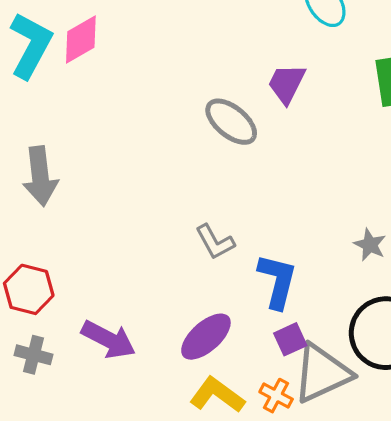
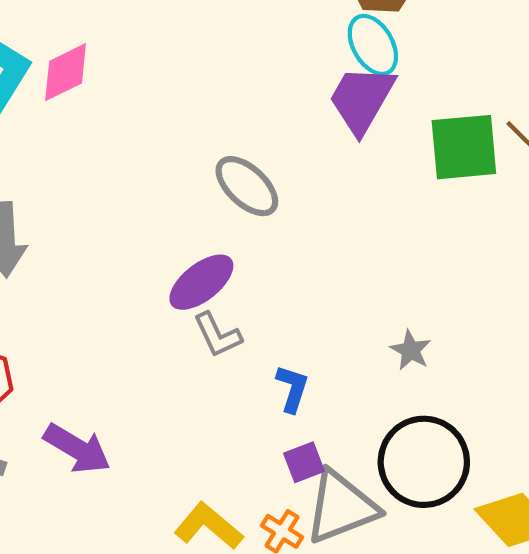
purple trapezoid: (287, 84) -> (362, 99), moved, size x1.4
blue L-shape: (277, 281) -> (292, 389), size x0.7
purple ellipse: (206, 337) -> (201, 282), moved

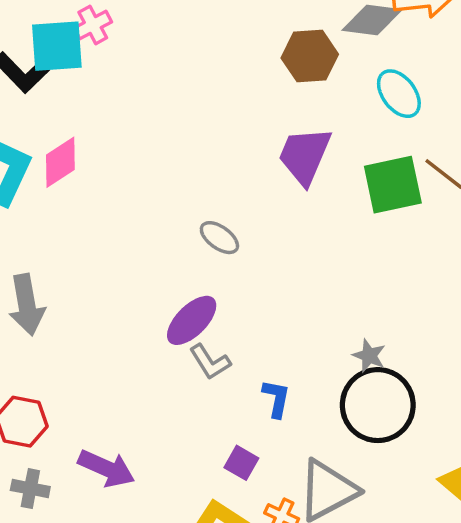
cyan ellipse: (373, 45) -> (399, 94), moved
gray ellipse: (247, 186) -> (219, 238), size x0.7
purple square: (304, 462) -> (241, 463), moved, turned -32
black circle: (424, 462) -> (378, 405), moved

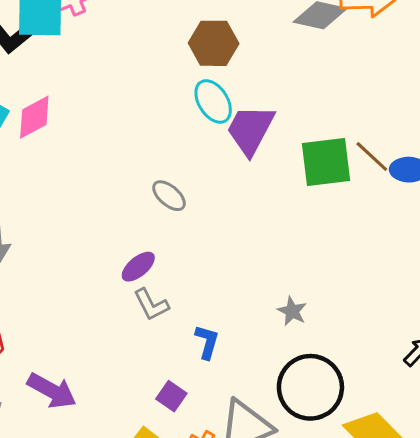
brown hexagon: (310, 56) -> (214, 43), moved
cyan ellipse: (399, 94) -> (213, 101), moved
purple ellipse: (192, 320) -> (138, 267), size x0.7
black circle: (378, 405) -> (310, 387), moved

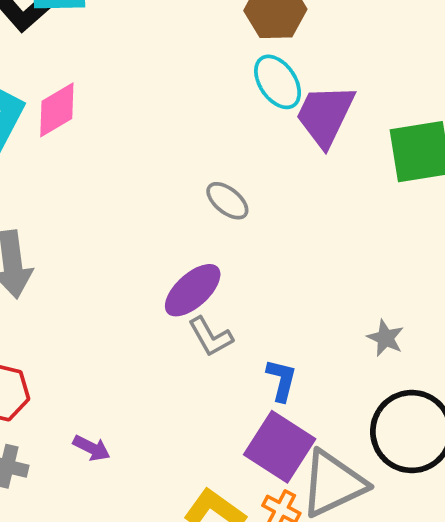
purple ellipse: (138, 267) -> (193, 290), size x1.4
purple arrow: (52, 391) -> (92, 448), size x0.6
purple square: (171, 396) -> (280, 447), moved, size x1.8

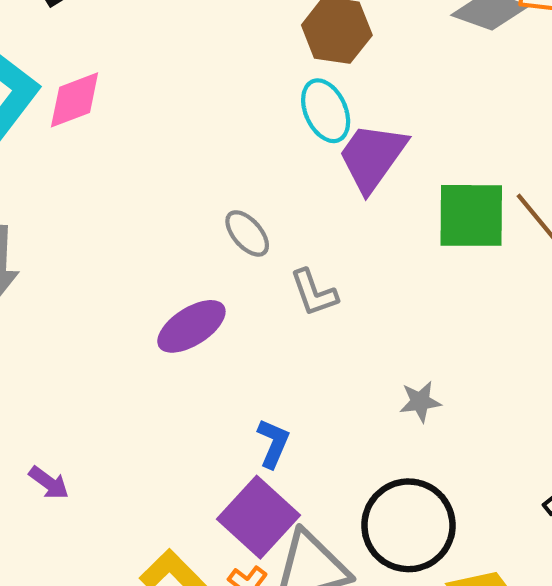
gray L-shape: (211, 337) -> (314, 293), moved
gray star: (385, 338) -> (420, 402), moved, turned 30

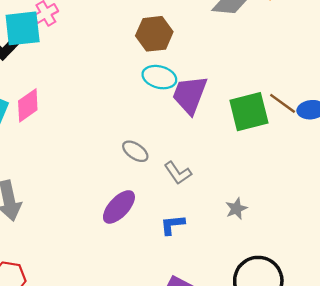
cyan ellipse: (326, 111) -> (159, 77), turned -36
gray star: (420, 402) -> (236, 209), moved
blue L-shape: (273, 443) -> (173, 225), moved, turned -105

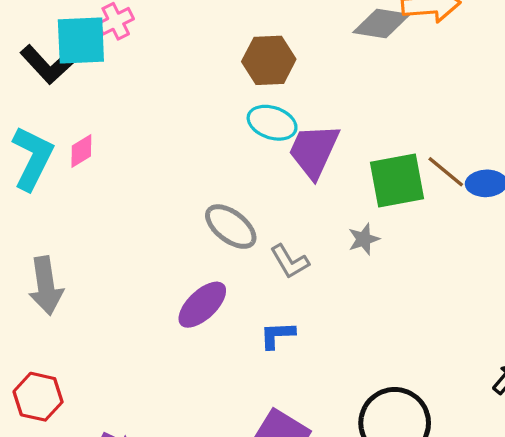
pink diamond: (28, 105) -> (81, 151), size x0.7
gray ellipse: (135, 151) -> (231, 227), size x1.4
gray star: (236, 209) -> (364, 239), moved

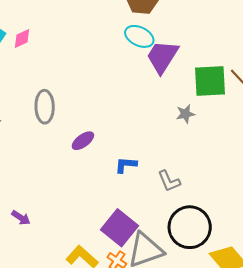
gray ellipse: (231, 227) -> (45, 107), moved, turned 44
gray L-shape: (290, 262) -> (169, 181), moved
purple ellipse: (202, 305) -> (83, 141), size x0.7

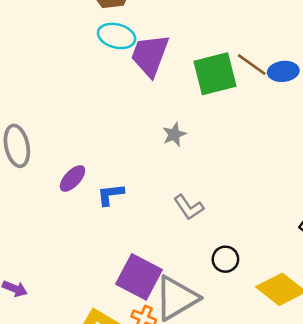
gray star: (185, 114) -> (174, 134), moved
blue L-shape: (126, 165) -> (110, 195), moved
black circle: (190, 227) -> (225, 259), size x0.5

